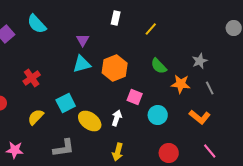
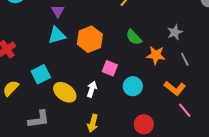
pink line: (210, 151) -> (185, 110), moved

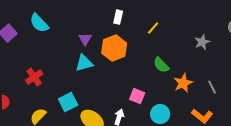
gray star: (175, 32) -> (202, 42), moved
orange hexagon: (90, 39) -> (114, 48), moved
orange star: (156, 55) -> (183, 83), turned -30

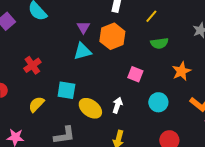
green semicircle: (161, 65) -> (159, 43), moved, turned -54
pink square: (137, 96) -> (135, 74), moved
cyan square: (68, 102) -> (66, 90), turned 36

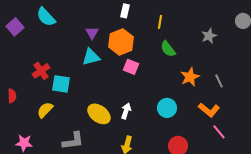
yellow line: (151, 16) -> (160, 22), turned -32
green semicircle: (159, 43) -> (168, 49), turned 60
pink square: (135, 74) -> (131, 67), moved
cyan square: (66, 90) -> (61, 84), moved

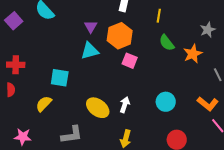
red cross: (41, 71) -> (16, 65), moved, turned 36
orange star: (190, 77) -> (193, 54), moved

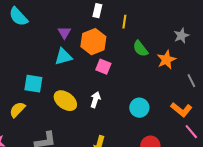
yellow line: (159, 16) -> (124, 22), moved
white arrow: (125, 105) -> (95, 100), moved
yellow ellipse: (98, 108) -> (65, 101), moved

